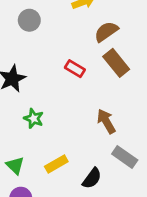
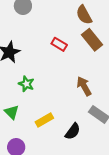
brown semicircle: (106, 32) -> (84, 15), turned -84
green triangle: (15, 165) -> (12, 112), moved

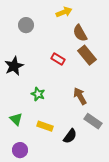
green star: (26, 84) -> (38, 94), moved
yellow rectangle: (44, 120) -> (45, 126), turned 49

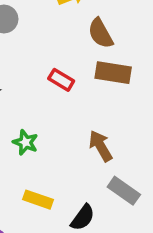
brown rectangle: (87, 55) -> (113, 73), turned -42

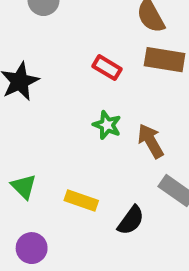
green star: (25, 142) -> (107, 125), moved

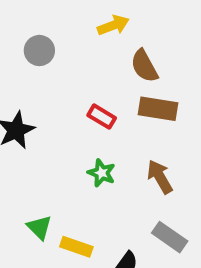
brown arrow: (151, 141) -> (160, 177), moved
green triangle: (24, 187) -> (39, 227), moved

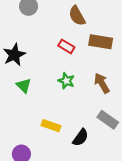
brown semicircle: (144, 66) -> (77, 16), moved
green triangle: (39, 227) -> (24, 86), moved

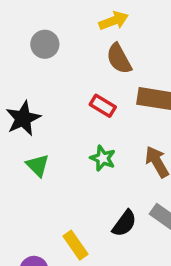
yellow rectangle: (51, 126) -> (76, 245), moved, turned 36
black semicircle: (81, 138) -> (124, 223), moved

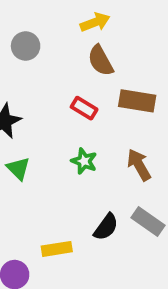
yellow rectangle: (76, 245) -> (57, 249), turned -64

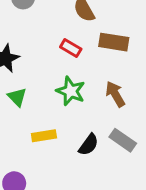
green star: (84, 161) -> (71, 91), size x1.4
yellow rectangle: (57, 249) -> (44, 136), moved

